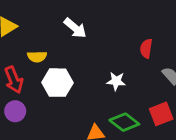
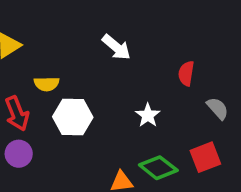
white arrow: (75, 28) -> (116, 47), moved
white star: (116, 81) -> (148, 115), turned 30

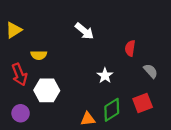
white hexagon: (73, 117) -> (47, 90), moved
purple circle: (19, 154) -> (21, 113), moved
green diamond: (158, 168) -> (112, 110), turned -70

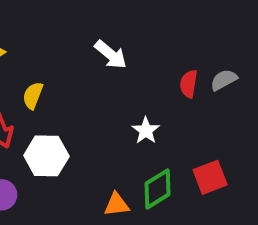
yellow semicircle: (39, 55) -> (33, 95), turned 112
gray semicircle: (151, 71) -> (224, 80), moved, turned -77

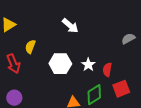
red semicircle: (189, 84) -> (107, 70), moved
white hexagon: (46, 156) -> (60, 64), moved

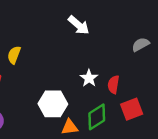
white arrow: (70, 26) -> (79, 25), moved
white hexagon: (60, 64) -> (53, 104), moved

